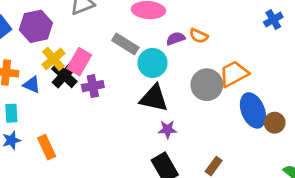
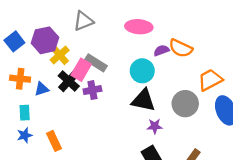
orange semicircle: (199, 36) -> (181, 48), size x1.5
gray rectangle: (125, 44) -> (96, 63), moved
yellow cross: (53, 59) -> (60, 55), moved
blue triangle: (32, 85) -> (42, 89), turned -42
gray circle: (207, 85) -> (185, 104), moved

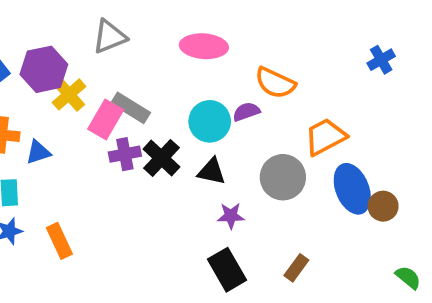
purple semicircle: (161, 50) -> (246, 112), moved
black cross: (69, 81) -> (161, 158), moved
black triangle: (143, 100) -> (212, 171), size x0.7

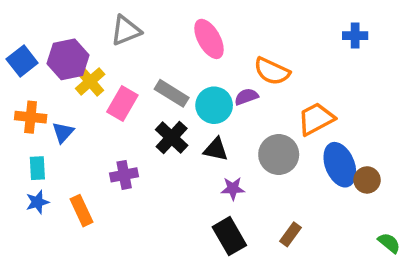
pink ellipse: (204, 46) -> (209, 39), turned 57
blue cross: (381, 60) -> (355, 36), moved, turned 30
gray rectangle: (131, 108) -> (172, 93), moved
blue triangle: (38, 152) -> (63, 132), turned -30
purple cross: (125, 154) -> (124, 175), moved

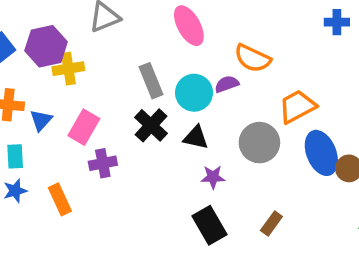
yellow cross: (90, 81) -> (68, 69), turned 32
gray rectangle: (172, 93) -> (151, 81), turned 36
pink rectangle: (122, 104) -> (84, 127), moved

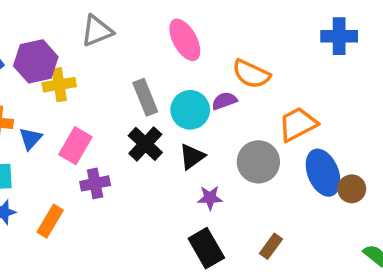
blue cross: (337, 22) -> (339, 36), size x1.4
black triangle: (196, 137) -> (192, 156), turned -48
orange rectangle: (60, 199) -> (50, 221), turned 56

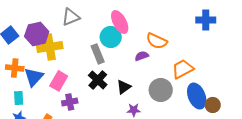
yellow cross: (59, 85) -> (50, 47), size x1.4
cyan circle: (190, 110) -> (111, 37), moved
blue triangle: (30, 139) -> (34, 77), size x1.5

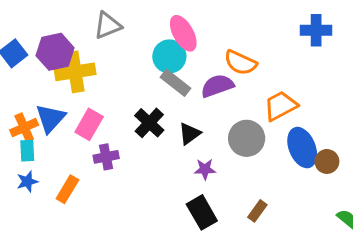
gray rectangle: (98, 54) -> (176, 83), moved, turned -30
purple semicircle: (142, 56) -> (217, 86), size x1.5
orange cross: (15, 68) -> (24, 128), moved, turned -30

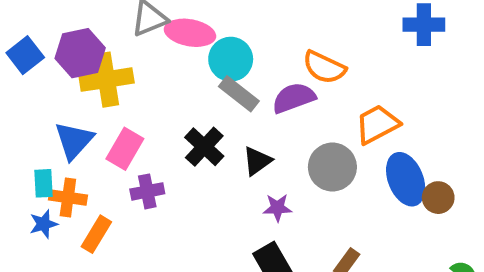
pink ellipse: (183, 33) -> (190, 33), moved, turned -51
orange cross: (24, 128) -> (68, 198), moved, turned 32

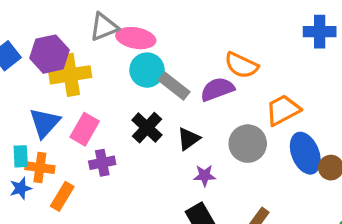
cyan circle: (231, 59) -> (147, 70), moved

